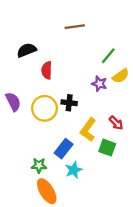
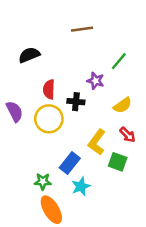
red semicircle: (47, 70) -> (49, 89), moved
yellow semicircle: (121, 76) -> (123, 105), moved
purple star: (99, 84) -> (96, 81), moved
black cross: (69, 103) -> (76, 102), moved

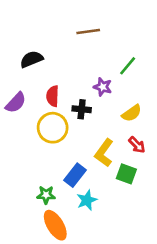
purple semicircle: (14, 111) -> (16, 103), moved, turned 70

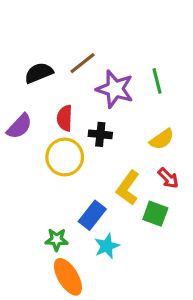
brown line: (88, 32) -> (82, 63), moved, turned -30
green line: (128, 66) -> (157, 81), turned -54
purple star: (103, 87) -> (115, 89), moved, size x1.6

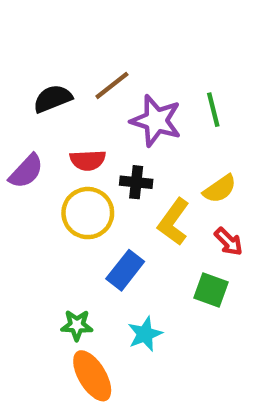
red semicircle: (65, 118) -> (88, 160), turned -95
yellow L-shape: (128, 188) -> (174, 222), moved
blue rectangle: (92, 215) -> (125, 270), moved

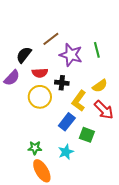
black semicircle: (53, 99) -> (24, 55), moved, turned -30
red arrow: (229, 242) -> (104, 110), size x1.5
blue rectangle: (125, 270) -> (67, 122), moved
green square: (211, 290) -> (87, 135), moved

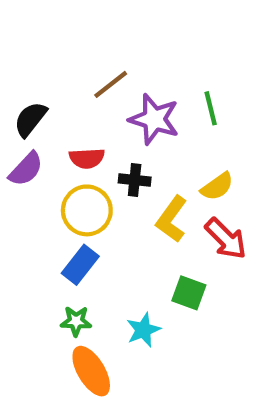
black semicircle: (24, 55) -> (30, 119), moved
blue rectangle: (67, 122) -> (80, 265), moved

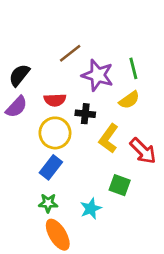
yellow semicircle: (217, 187) -> (129, 100), moved

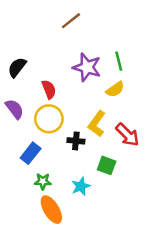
brown line: (70, 53) -> (71, 21), moved
red semicircle: (55, 100) -> (49, 89), turned -108
purple semicircle: (17, 107) -> (15, 109), moved, turned -80
black cross: (85, 114) -> (76, 141), moved
blue rectangle: (51, 167) -> (31, 153), moved

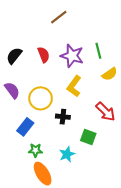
red semicircle: (49, 89) -> (44, 55), moved
yellow semicircle: (115, 89) -> (110, 74), moved
yellow L-shape: (97, 124) -> (74, 86), moved

